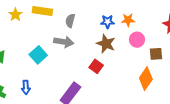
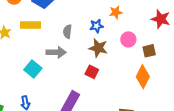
orange star: (128, 20) -> (116, 12), moved
gray semicircle: (70, 21) -> (67, 32), moved

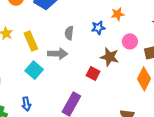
yellow rectangle: (31, 25) -> (31, 41), moved, turned 66
brown star: (98, 48) -> (110, 57), moved

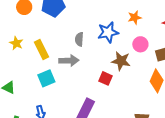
orange star: (118, 14) -> (135, 17), moved
blue star: (98, 28) -> (108, 32), size x1.5
cyan square: (34, 70) -> (46, 78), turned 30

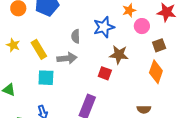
pink circle: (140, 44) -> (142, 26), moved
cyan square: (46, 78) -> (46, 78), turned 30

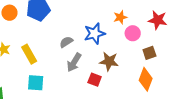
gray semicircle: (76, 36) -> (66, 42), turned 56
gray arrow: (67, 58) -> (74, 62), moved, turned 126

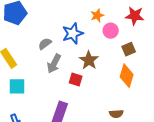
brown star: (109, 61) -> (89, 60), turned 30

